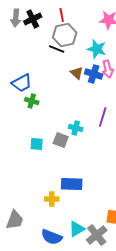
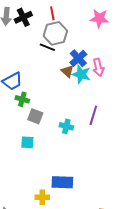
cyan star: (97, 49) -> (81, 74), moved
blue cross: (94, 74) -> (78, 58), moved, turned 30
gray square: (61, 140) -> (35, 116), moved

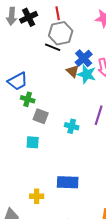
yellow cross: (42, 197) -> (37, 196), moved

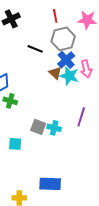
red line: (58, 13) -> (55, 16), moved
gray hexagon: (61, 33) -> (63, 39), moved
gray square: (41, 116) -> (38, 127), moved

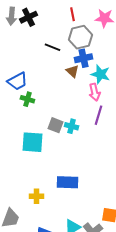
blue cross: (66, 60) -> (83, 58), turned 30
pink arrow: (86, 69) -> (94, 92), moved
cyan star: (69, 76) -> (100, 74), moved
cyan square: (15, 144) -> (32, 142), size x1.6

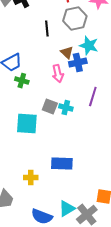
black line: (52, 47) -> (47, 29), turned 63
blue cross: (83, 58) -> (78, 63), moved
cyan star: (100, 74) -> (89, 46), moved
pink arrow: (94, 92) -> (58, 74), moved

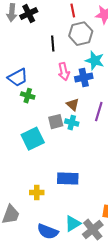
brown triangle: (67, 53) -> (73, 105), moved
pink arrow: (58, 74) -> (64, 72), moved
gray square: (50, 107) -> (56, 122), turned -35
cyan square: (27, 124) -> (33, 139), turned -30

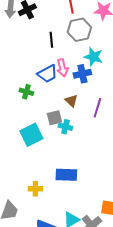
blue trapezoid: (18, 78) -> (47, 74), moved
cyan cross: (72, 123) -> (65, 127), moved

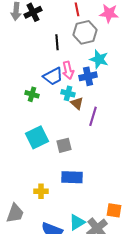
purple line: (97, 108) -> (93, 116), moved
gray square: (54, 118) -> (64, 145), moved
cyan cross: (65, 127) -> (68, 93), moved

